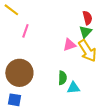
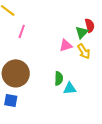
red semicircle: (87, 18) -> (90, 25), moved
yellow arrow: (87, 51) -> (84, 51), size x0.7

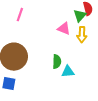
pink triangle: (66, 45) -> (64, 29), turned 40
yellow arrow: (84, 51) -> (82, 35), turned 35

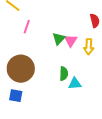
green triangle: (80, 16) -> (59, 39), moved
pink triangle: (64, 29) -> (71, 41), turned 40

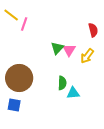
pink line: (27, 27) -> (24, 24), moved
yellow arrow: (89, 47) -> (87, 56), turned 35

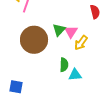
yellow arrow: (87, 56) -> (81, 43), moved
brown circle: (19, 78) -> (34, 40), moved

